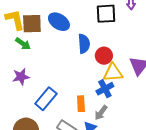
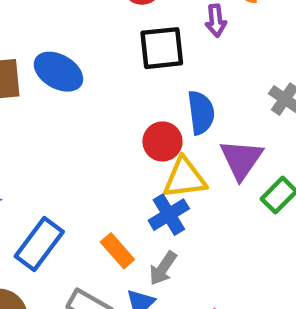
blue semicircle: (84, 44) -> (201, 113), moved
orange rectangle: (81, 104) -> (117, 251), turned -35

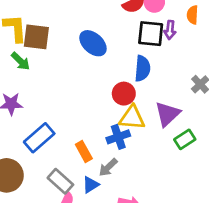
black square: (162, 48) -> (151, 34), moved
blue ellipse: (58, 72) -> (93, 43), moved
blue semicircle: (201, 113) -> (142, 68), moved

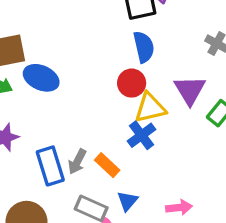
blue ellipse: (93, 43) -> (41, 78), moved
blue rectangle: (39, 138) -> (50, 166), turned -48
gray arrow: (108, 167) -> (77, 162), moved

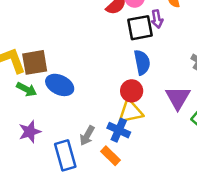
yellow triangle: (150, 108) -> (131, 112), moved
blue cross: (141, 135) -> (119, 130), moved, turned -30
gray arrow: (77, 162) -> (87, 136), moved

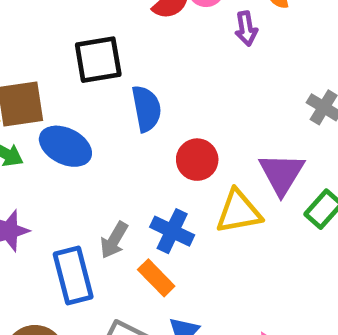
black square: (140, 28) -> (98, 60), moved
blue semicircle: (142, 62) -> (146, 109), moved
yellow triangle: (131, 112) -> (239, 212), moved

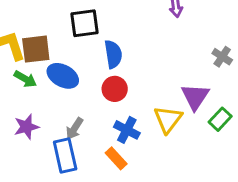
red circle: (197, 160) -> (115, 89), moved
yellow triangle: (239, 212) -> (168, 119), turned -44
gray arrow: (114, 240) -> (74, 129), moved

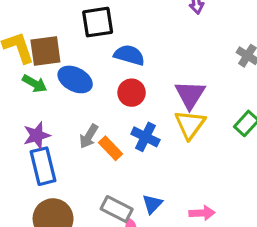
blue semicircle: (113, 54) -> (129, 55), turned -64
purple triangle: (195, 97) -> (190, 95), moved
blue rectangle: (65, 155) -> (43, 166), moved
orange rectangle: (116, 158) -> (110, 148), moved

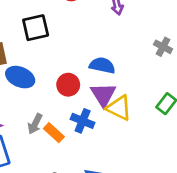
blue semicircle: (129, 55) -> (102, 65), moved
purple triangle: (190, 95) -> (103, 95), moved
yellow triangle: (190, 124) -> (119, 108), turned -36

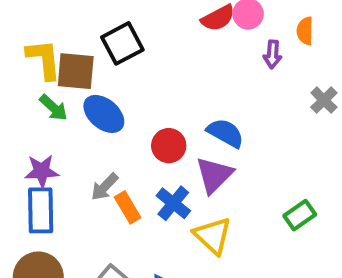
black square: (36, 28) -> (122, 43), moved, turned -32
gray cross: (163, 47) -> (324, 100), moved
yellow triangle: (119, 108) -> (213, 236), moved

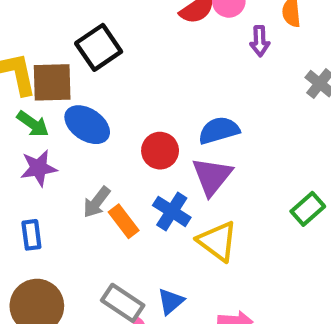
blue semicircle: (225, 133) -> (219, 130), turned -39
purple star: (42, 171) -> (39, 168), moved
blue rectangle: (41, 210) -> (31, 235), size x0.6

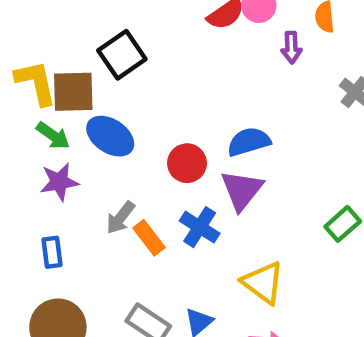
yellow triangle: (217, 241) -> (263, 283), moved

